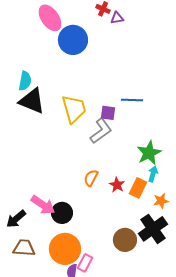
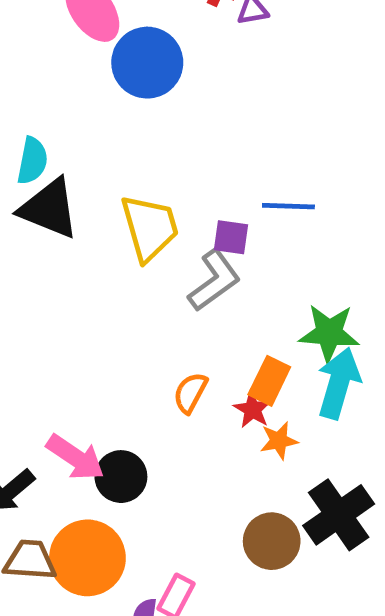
green star: (149, 153) -> (329, 333), turned 30
cyan arrow: (153, 174) -> (339, 383), size x1.8
orange rectangle: (138, 188) -> (269, 381), moved
orange star: (161, 201) -> (279, 441), moved
orange circle: (65, 249) -> (87, 558), moved

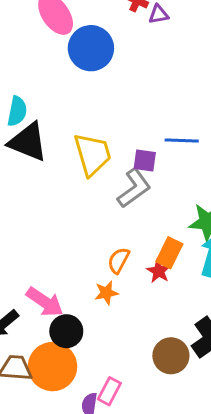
orange star: (279, 441) -> (106, 293), moved
black circle: (121, 477) -> (66, 331), moved

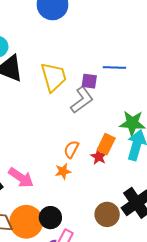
black circle: (66, 331) -> (50, 218), moved

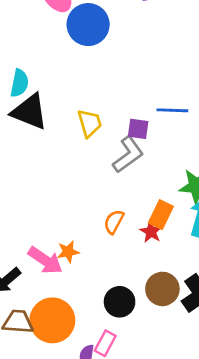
yellow trapezoid: (54, 77) -> (90, 123), size x0.7
orange star: (63, 171) -> (68, 252), moved
brown circle: (107, 214) -> (162, 289), moved
black circle: (50, 218) -> (120, 302), moved

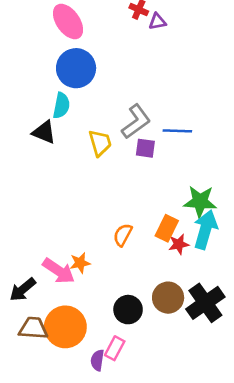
blue circle: (88, 25) -> (76, 68), moved
cyan semicircle: (19, 83) -> (61, 106), moved
black triangle: (29, 112) -> (44, 132), size x0.7
gray L-shape: (128, 155) -> (136, 122), moved
red star: (151, 232) -> (179, 244), moved, turned 30

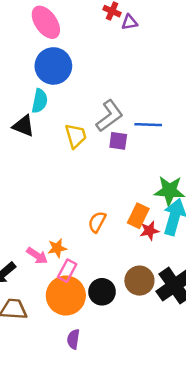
pink arrow: (59, 271) -> (37, 256), size x0.7
orange circle: (65, 327) -> (66, 296), moved
pink rectangle: (115, 348) -> (67, 271), moved

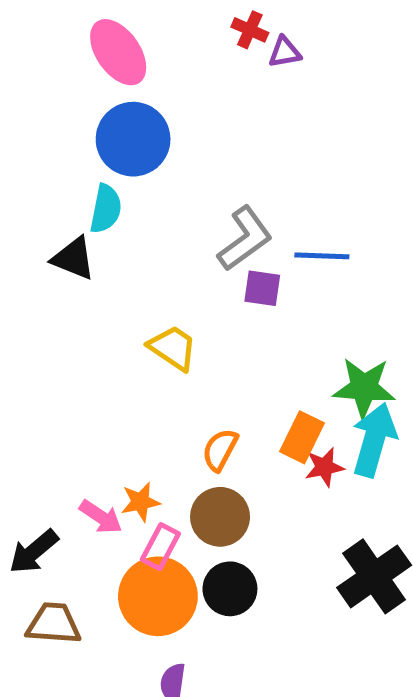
yellow trapezoid: (76, 136) -> (173, 348), moved, turned -40
brown circle: (139, 281) -> (220, 517), moved

